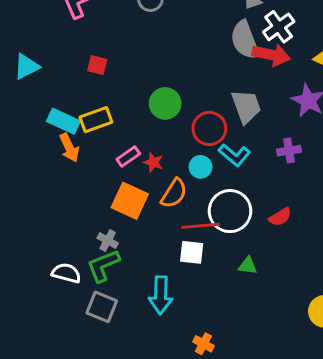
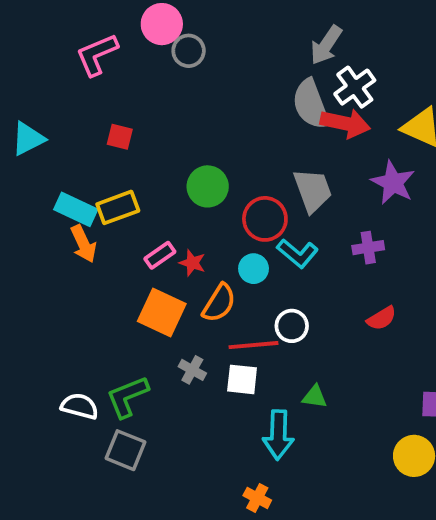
white circle: (230, 211) -> (292, 326), size x0.6
red semicircle: (280, 217) -> (382, 318), moved
gray cross: (108, 241) -> (192, 370), moved
cyan arrow: (161, 295) -> (278, 435), moved

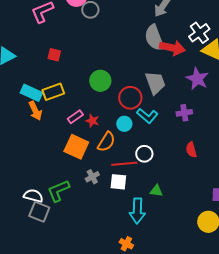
white cross: (355, 87) -> (199, 33), moved
red semicircle: (382, 318) -> (191, 150), turned 105
gray cross: (192, 370) -> (92, 177), turned 32
gray square: (125, 450) -> (39, 212), moved

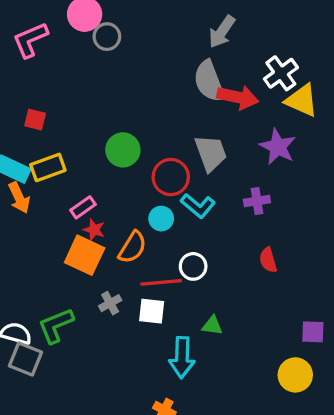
red square: (54, 55) -> (35, 120), moved
red star: (92, 121) -> (94, 230), moved

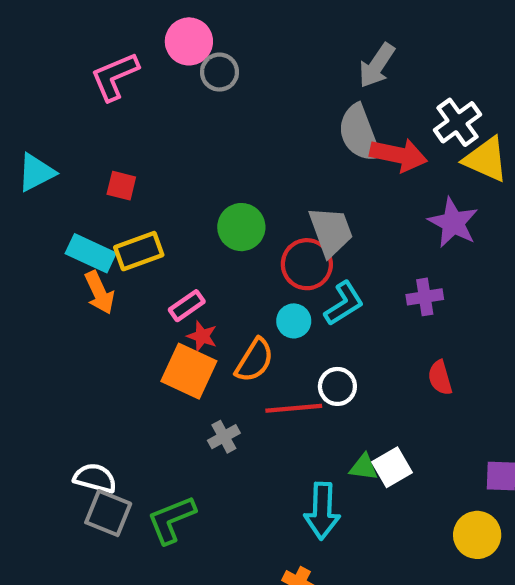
gray trapezoid: (211, 153) -> (331, 231), moved
cyan L-shape: (198, 206) -> (344, 303), turned -72
white square: (152, 311) -> (392, 467), moved, turned -36
green L-shape: (56, 325) -> (171, 520), moved

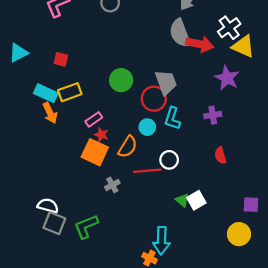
cyan L-shape: (344, 303) -> (172, 118), turned 140
green triangle: (364, 467) -> (182, 200), turned 32
cyan arrow: (322, 511) -> (161, 241), moved

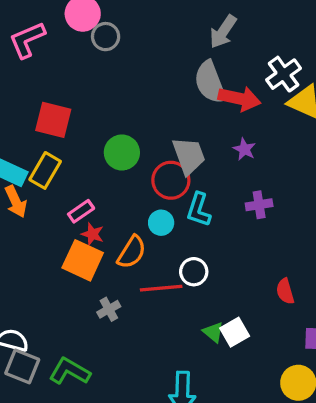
red square: (61, 59) -> (53, 120), moved, size x1.6
purple star: (227, 78) -> (244, 149), moved, size x0.6
yellow rectangle: (70, 92) -> (45, 170), turned -40
red semicircle: (220, 155) -> (285, 291), moved
green L-shape: (86, 226) -> (70, 371), turned 52

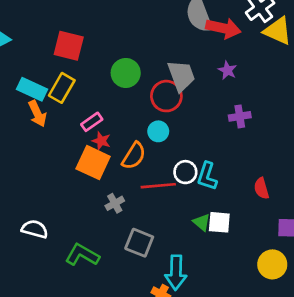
cyan L-shape: (199, 210) -> (207, 176), moved
white square: (235, 332) -> (219, 222), turned 35
gray square: (22, 366) -> (139, 243), moved

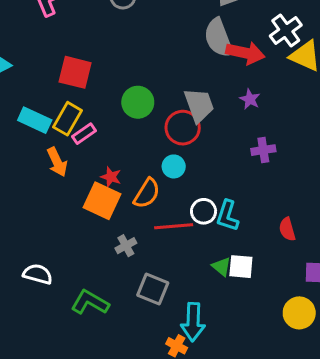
orange arrow: (37, 114) -> (57, 162), moved
pink rectangle: (92, 122) -> (84, 134), moved

